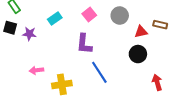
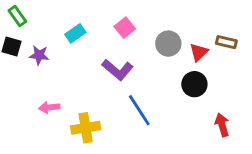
gray circle: (120, 15) -> (168, 44), moved
red triangle: (141, 32) -> (199, 52), turned -32
purple L-shape: (84, 44) -> (118, 70), turned -55

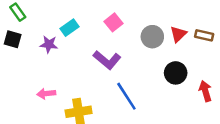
red triangle: (199, 52) -> (178, 34), moved
purple star: (39, 55) -> (49, 44), moved
red arrow: (222, 125) -> (205, 91), moved

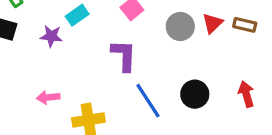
purple L-shape: (107, 60) -> (124, 55), turned -128
black circle: (176, 73) -> (195, 94), moved

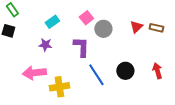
gray circle: (180, 26) -> (103, 29), moved
purple star: (51, 36) -> (45, 45), moved
pink arrow: (48, 97) -> (34, 73), size x1.6

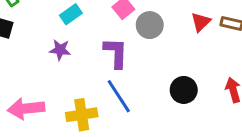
pink arrow: (34, 73) -> (26, 109), moved
blue line: (96, 75) -> (119, 96), moved

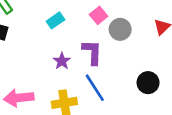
purple star: (60, 50) -> (62, 61), moved, turned 30

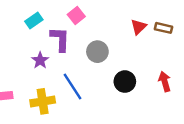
gray circle: (120, 29) -> (97, 52), moved
purple L-shape: (92, 52) -> (60, 39), moved

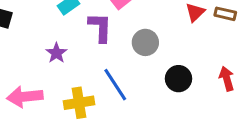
purple star: (40, 60) -> (56, 53), moved

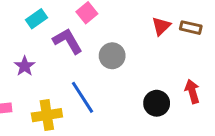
purple L-shape: (100, 27) -> (68, 41), turned -32
black circle: (179, 79) -> (157, 103), moved

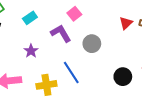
cyan rectangle: (37, 19) -> (30, 18), moved

